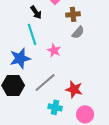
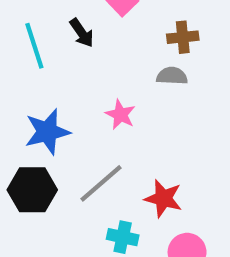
brown cross: (73, 14) -> (183, 37), moved
gray semicircle: (78, 32) -> (172, 76), turned -128
cyan line: (32, 34) -> (34, 46), moved

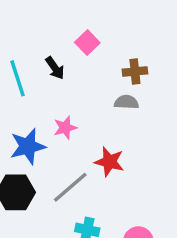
pink star: (120, 115) -> (65, 128), moved, turned 30
red star: (163, 198) -> (109, 162), moved

